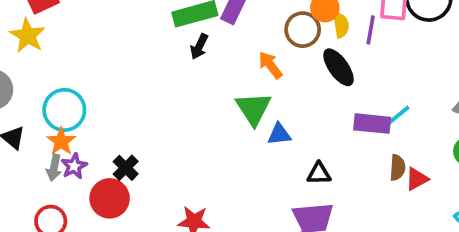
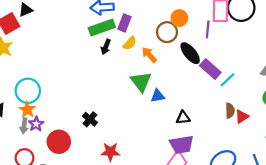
yellow semicircle: (341, 25) -> (130, 43), moved, turned 56
purple rectangle: (372, 124) -> (210, 69), moved, turned 40
black cross: (126, 168) -> (90, 119), moved

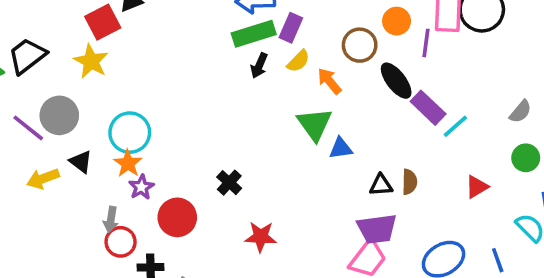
orange circle: (179, 18) -> (397, 21), moved
brown semicircle: (230, 111) -> (409, 182), moved
gray arrow: (24, 126) -> (111, 220), moved

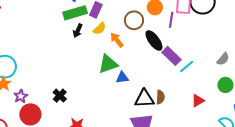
green triangle: (315, 124) -> (108, 64), turned 45
black triangle: (381, 185) -> (144, 99), size x1.5
purple star: (141, 187) -> (21, 96), moved

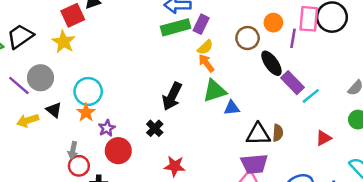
black arrow: (78, 31) -> (172, 96), moved, size x1.6
orange arrow: (117, 40) -> (206, 63), moved

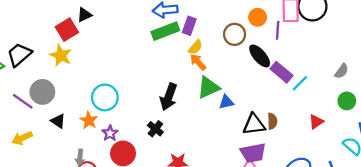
cyan circle: (88, 91) -> (105, 97), moved
yellow arrow: (28, 120) -> (22, 138), moved

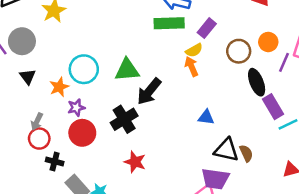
purple rectangle: (189, 26) -> (207, 28), moved
green triangle: (208, 87) -> (127, 70), moved
brown semicircle: (272, 121) -> (246, 153), turned -42
black cross: (155, 129) -> (124, 119), size x1.5

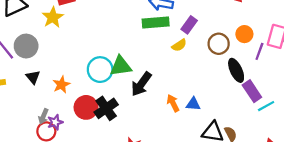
orange arrow: (191, 66) -> (173, 103), moved
cyan circle: (84, 69) -> (100, 70), moved
purple star: (76, 108) -> (55, 122), moved
black cross: (124, 119) -> (106, 108), moved
red circle: (82, 133) -> (86, 107), moved

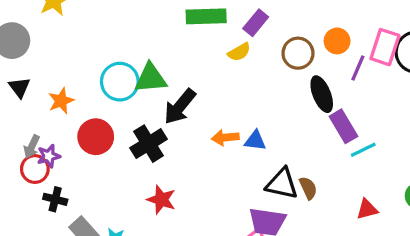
orange arrow: (173, 103) -> (225, 137), turned -72
black cross: (106, 108) -> (149, 144), moved

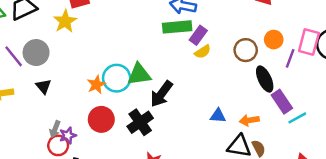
purple rectangle: (256, 23) -> (198, 35), moved
orange star: (61, 101) -> (96, 85), moved
orange arrow: (225, 137) -> (249, 120), moved

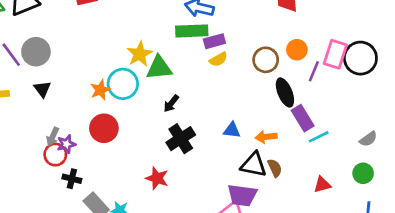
yellow star: (65, 21) -> (140, 54), moved
purple rectangle: (198, 35) -> (214, 41), turned 36
green triangle: (139, 74) -> (159, 68), moved
black arrow: (161, 94) -> (171, 103), size x0.6
black cross: (140, 122) -> (181, 139), moved

